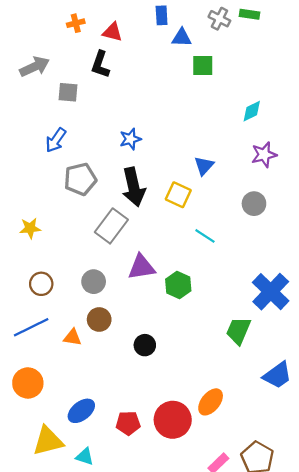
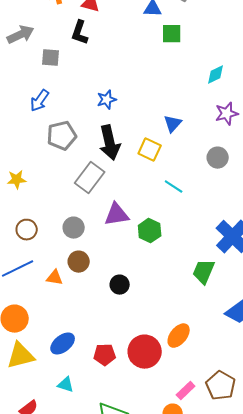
yellow triangle: (48, 441) -> (21, 356), moved

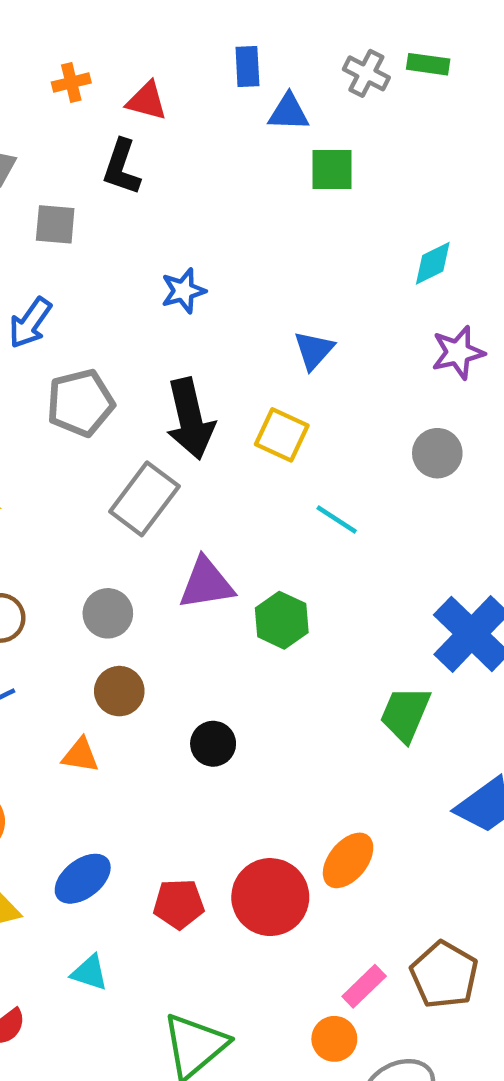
blue star: (107, 100) -> (183, 291), moved
blue triangle: (173, 124) -> (314, 350), moved
orange triangle: (55, 278) -> (80, 755), moved

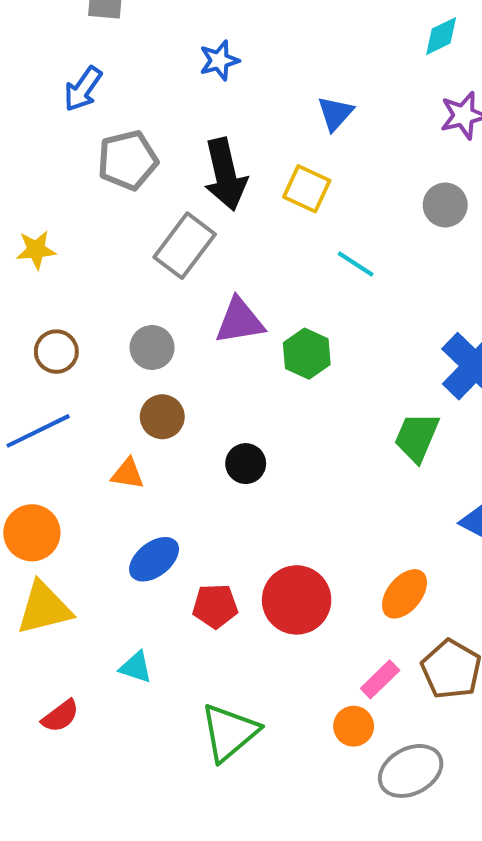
orange ellipse: (348, 860) -> (404, 594), moved
blue ellipse: (83, 879) -> (154, 559), moved

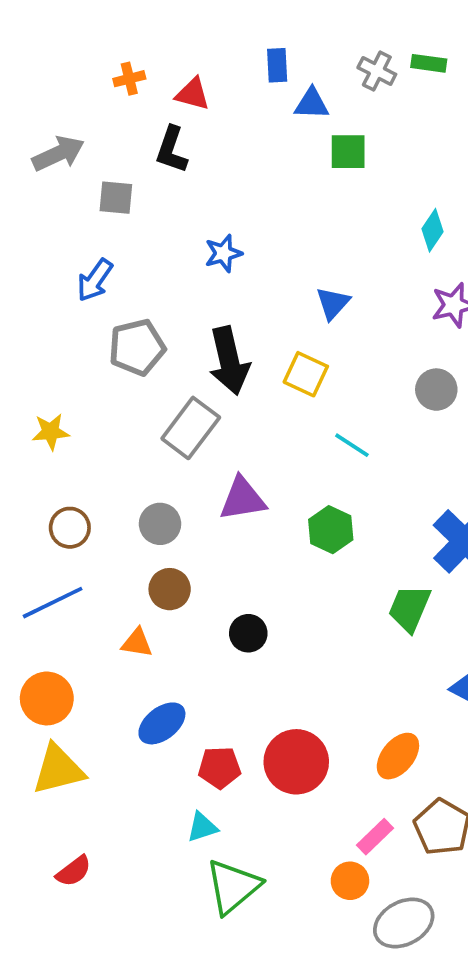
cyan diamond: (441, 36) -> (432, 230), turned -30
green hexagon: (307, 354) -> (331, 530), moved
cyan triangle: (136, 667) -> (202, 827), moved, turned -36

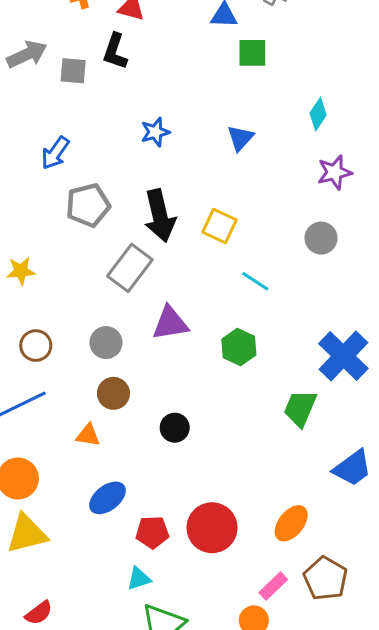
gray square: (116, 198) -> (73, 71), moved
blue triangle: (333, 303) -> (240, 138), moved

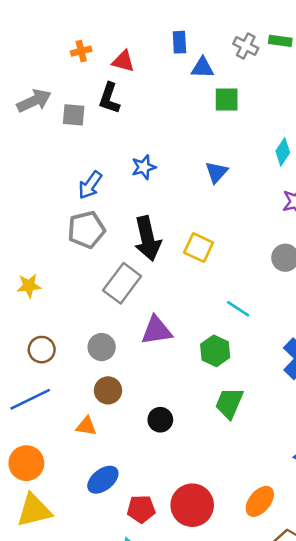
blue arrow: (55, 153) -> (90, 185), moved
cyan line: (255, 281) -> (238, 309), moved
green trapezoid: (300, 408) -> (229, 403), moved

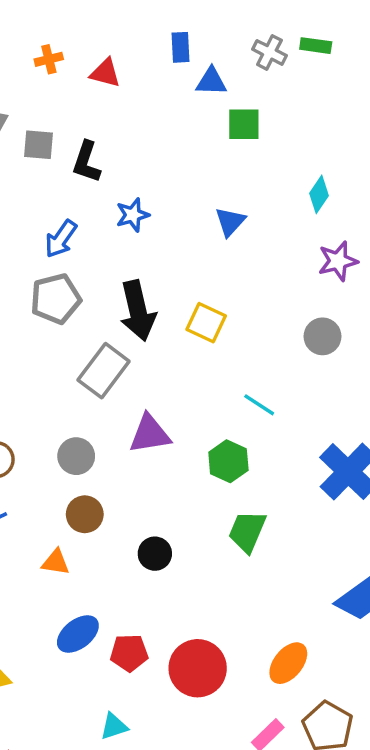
black L-shape: (109, 98) -> (86, 162), moved
red pentagon: (141, 509) -> (129, 653), moved

